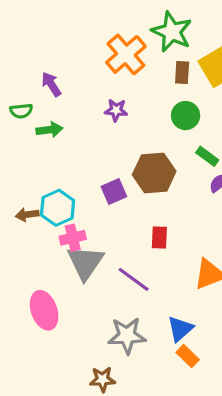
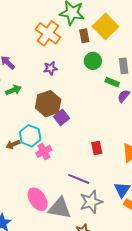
brown hexagon: (154, 173) -> (48, 104), moved
red rectangle: (159, 237) -> (97, 148), moved
gray triangle: (85, 262) -> (60, 208), moved, turned -40
purple line: (134, 279) -> (79, 179), moved

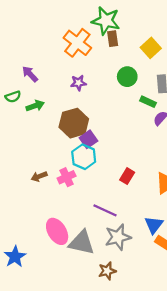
yellow square: (105, 26) -> (151, 48), moved, size x0.7
brown rectangle: (84, 36) -> (113, 39), moved
cyan hexagon: (30, 136) -> (84, 157), moved
brown arrow: (13, 144) -> (39, 176), moved
red rectangle: (97, 148) -> (127, 176), turned 40

